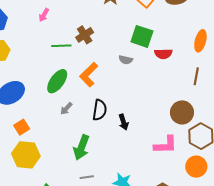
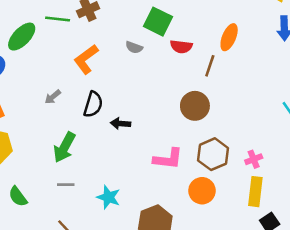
brown line: (196, 76) -> (210, 66), moved
green ellipse: (57, 81) -> (22, 37), moved
brown circle: (182, 112) -> (195, 106), moved
black arrow: (124, 122) -> (121, 124), turned 105

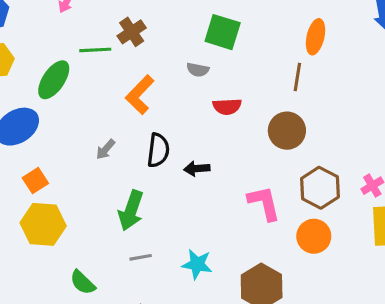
red semicircle: (181, 47) -> (227, 106), moved
pink L-shape: (168, 159) -> (264, 203), turned -100

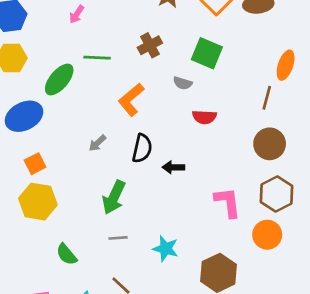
brown cross: (132, 32) -> (150, 45), moved
brown circle: (287, 131) -> (270, 144), moved

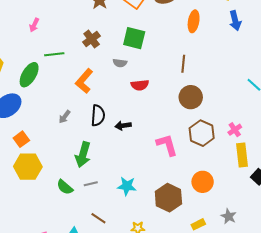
orange ellipse: (286, 65) -> (194, 21), moved
orange circle: (267, 235) -> (203, 182), moved
green semicircle: (67, 254) -> (65, 187), moved

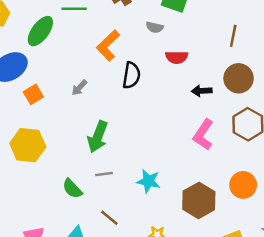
black semicircle: (98, 115) -> (131, 75), moved
black arrow: (123, 126) -> (202, 91), moved
orange square: (21, 139) -> (33, 94), moved
pink L-shape: (167, 145) -> (203, 135), turned -135
green semicircle: (65, 187) -> (72, 189), moved

